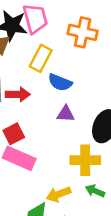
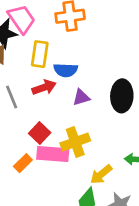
red arrow: (18, 94) -> (44, 87), moved
yellow cross: (85, 160) -> (75, 142), moved

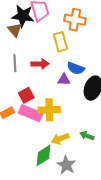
yellow rectangle: (40, 54) -> (60, 42), moved, turned -42
blue semicircle: (66, 70) -> (76, 68), moved

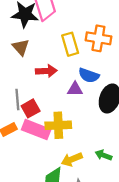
orange cross: (75, 20) -> (98, 38), moved
brown triangle: (15, 30) -> (21, 47), moved
gray line: (15, 63) -> (17, 100), moved

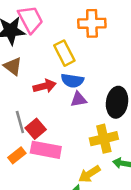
orange cross: (98, 38) -> (92, 23), moved
blue semicircle: (89, 75) -> (72, 81), moved
yellow cross: (58, 125) -> (104, 139), moved

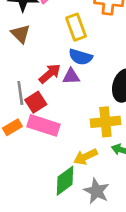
red arrow: (45, 86) -> (50, 74), moved, turned -35
purple triangle: (79, 99) -> (71, 76), moved

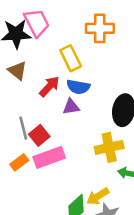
red arrow: (50, 74) -> (49, 87), moved
pink rectangle: (43, 125) -> (49, 157), turned -32
yellow arrow: (86, 157) -> (98, 196), moved

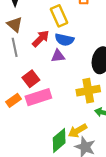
gray line: (23, 128) -> (15, 47), moved

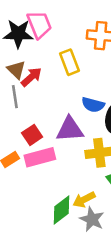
red arrow: (41, 39) -> (31, 77), moved
blue semicircle: (64, 40) -> (93, 105), moved
purple triangle: (58, 56) -> (70, 129), moved, size x1.6

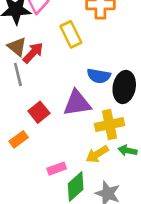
pink rectangle: (40, 157) -> (57, 169), moved, size x0.6
yellow arrow: (84, 200) -> (97, 154), moved

